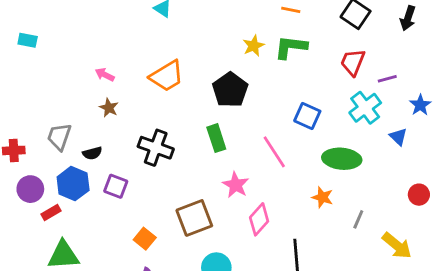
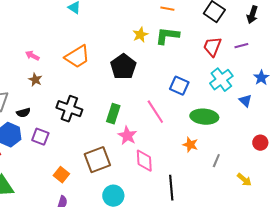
purple line: (387, 79) -> (241, 46), moved
green rectangle: (216, 138) -> (113, 114), moved, turned 36
pink diamond: (259, 219) -> (144, 161), turned -45
yellow arrow: (397, 246) -> (244, 180), size x0.7

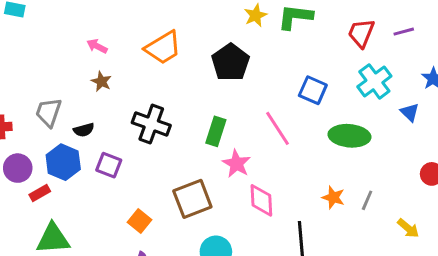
orange star: (190, 145) -> (333, 197), moved

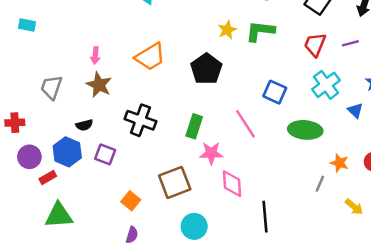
pink arrow: (97, 46) -> (95, 56), turned -112
brown star: (101, 81) -> (99, 85), size x1.5
gray trapezoid: (49, 112) -> (51, 87), moved
pink star: (236, 164) -> (211, 153), turned -30
orange star: (333, 197) -> (339, 163), moved

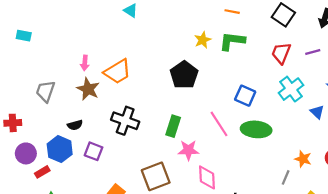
orange trapezoid: (150, 57) -> (118, 72), moved
green ellipse: (305, 130) -> (256, 129), moved

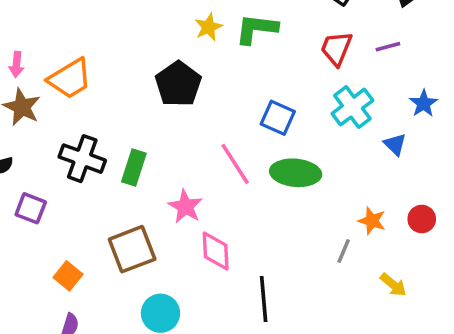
green rectangle: (173, 126) -> (134, 167), moved
pink star: (188, 150) -> (185, 207), turned 30

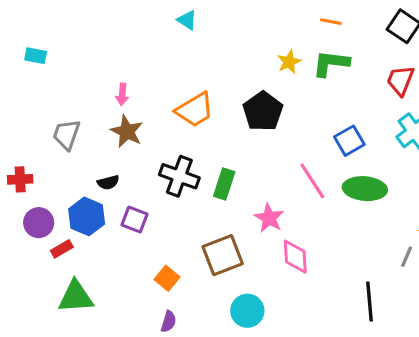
orange trapezoid: (70, 79) -> (195, 110), moved
blue square: (278, 118) -> (349, 141), turned 36
black line: (264, 299) -> (369, 301), moved

